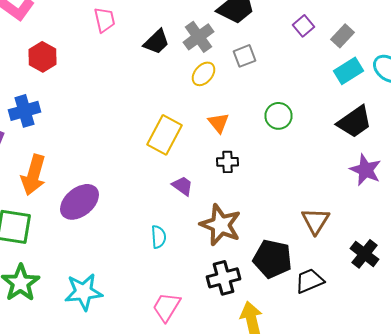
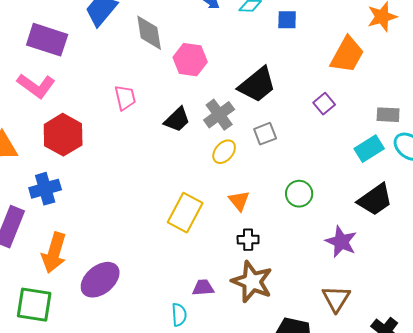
gray rectangle: (342, 36) -> (388, 115), moved, turned 50
red hexagon: (42, 57) -> (63, 135), size x1.4
purple star: (366, 170) -> (341, 242), moved
purple trapezoid: (182, 186) -> (203, 288), moved, turned -40
brown star: (220, 225) -> (252, 282), moved

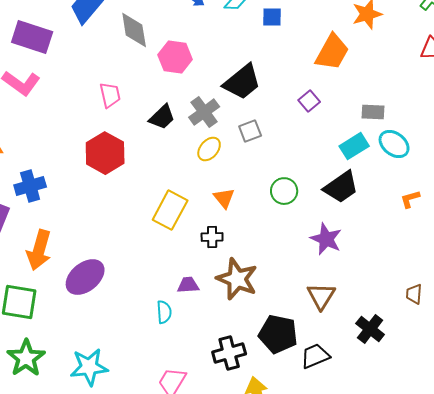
red hexagon: (63, 135) -> (105, 153), moved
black trapezoid: (375, 200) -> (341, 187), moved
black cross: (248, 240) -> (212, 237), moved

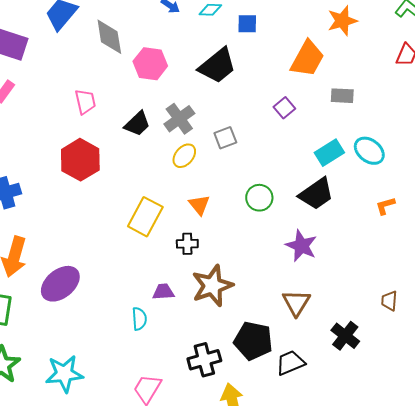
black trapezoid: (242, 82) -> (217, 66), moved
gray rectangle: (373, 112) -> (342, 96), moved
brown star: (237, 279) -> (212, 286), turned 30

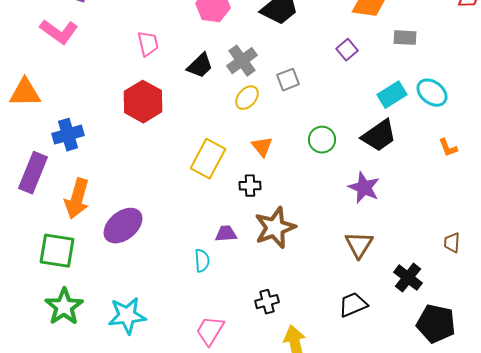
orange L-shape: (385, 206) -> (448, 148), turned -95
black pentagon: (253, 341) -> (436, 324), moved
black cross: (204, 360) -> (267, 302), size x0.7

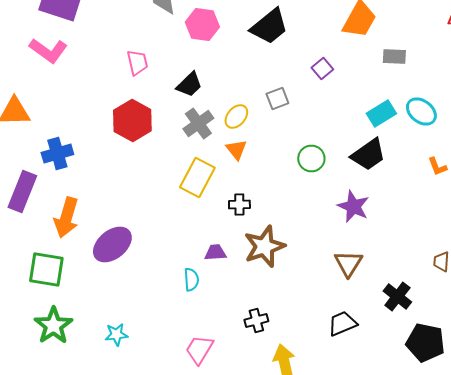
purple square: (347, 50) -> (322, 68), moved
gray cross: (242, 61) -> (198, 124), moved
orange triangle: (262, 147) -> (236, 150), moved
cyan star: (127, 316) -> (116, 334), size x0.6

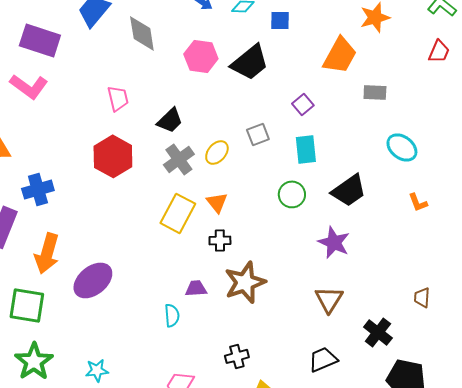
pink hexagon: (202, 24) -> (201, 56), moved
cyan rectangle: (381, 114) -> (306, 149), moved, turned -64
orange triangle: (236, 150) -> (217, 202), moved

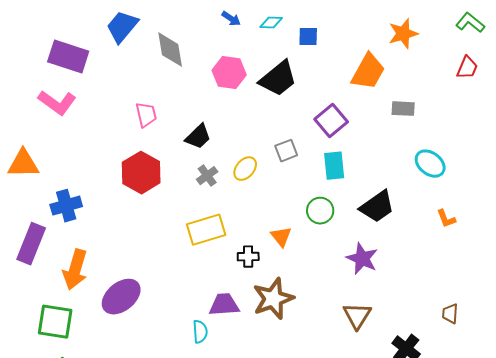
purple square: (303, 104) -> (331, 121), size x1.5
gray cross: (179, 159) -> (207, 176), size x0.7
orange triangle: (217, 202) -> (281, 237), moved
yellow rectangle: (178, 213) -> (206, 230), turned 45
purple trapezoid: (196, 288) -> (224, 305), size x1.4

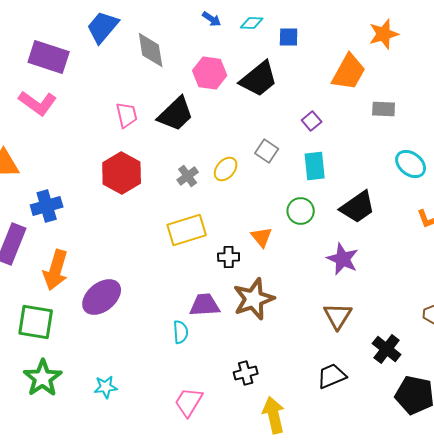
purple square: (331, 121) -> (312, 121), size x0.6
black trapezoid: (198, 137) -> (176, 114), moved, size x1.4
gray square: (286, 151) -> (267, 151), turned -35

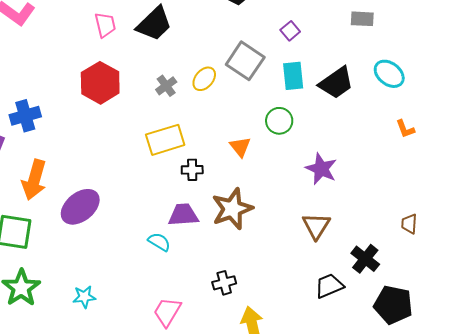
gray square: (267, 151) -> (245, 61), size x1.6
black trapezoid: (358, 207) -> (336, 83), moved
black cross: (229, 257) -> (192, 170), moved
cyan semicircle: (181, 332) -> (159, 242), turned -55
black trapezoid: (332, 376) -> (329, 286), moved

